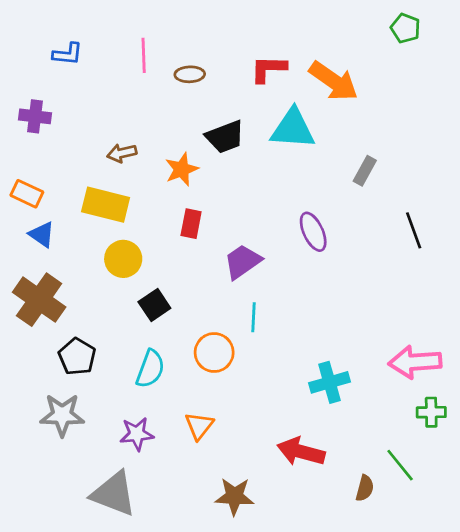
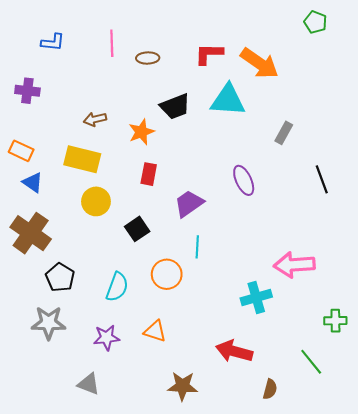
black square: (154, 305) -> (137, 229), moved
pink arrow: (415, 362) -> (294, 265), moved
orange triangle: (199, 426) -> (155, 331), turned -50
brown semicircle: (365, 488) -> (270, 389), moved
gray triangle: (114, 494) -> (89, 384), size x0.6

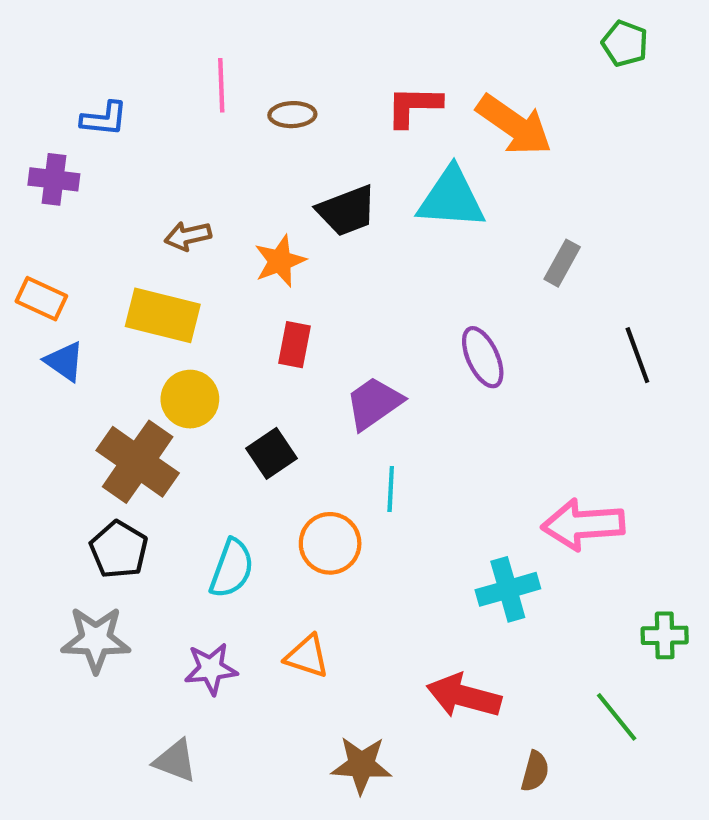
blue L-shape: (53, 42) -> (104, 119), moved
brown cross: (31, 233) -> (138, 462), moved

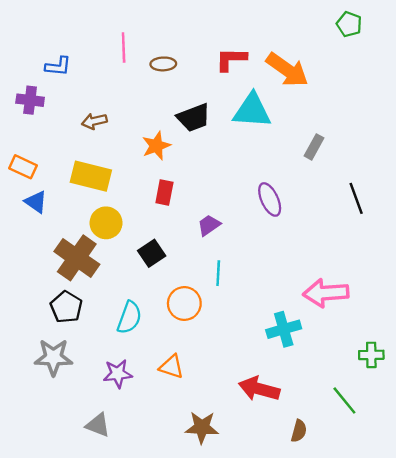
brown arrow: (188, 236) -> (94, 121), moved
purple trapezoid: (374, 403) -> (209, 225), size x0.7

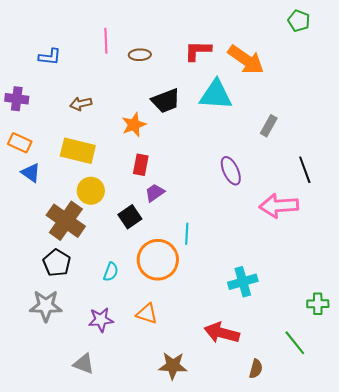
purple cross: (30, 100) -> (17, 99), moved
purple trapezoid: (209, 225) -> (155, 193), moved
pink arrow: (326, 293) -> (279, 206), moved
orange circle: (184, 304) -> (158, 260), size x1.4
cyan semicircle: (129, 318) -> (111, 272), size x0.7

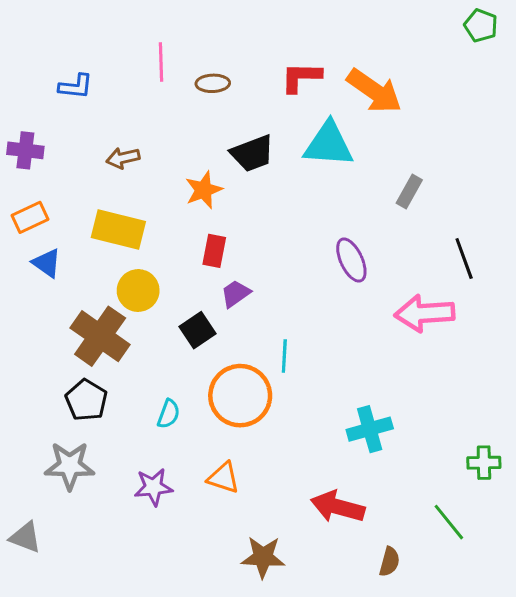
green pentagon: (299, 21) -> (481, 25), moved
orange rectangle: (20, 143) -> (30, 217), turned -50
gray triangle: (84, 364) -> (25, 537), moved

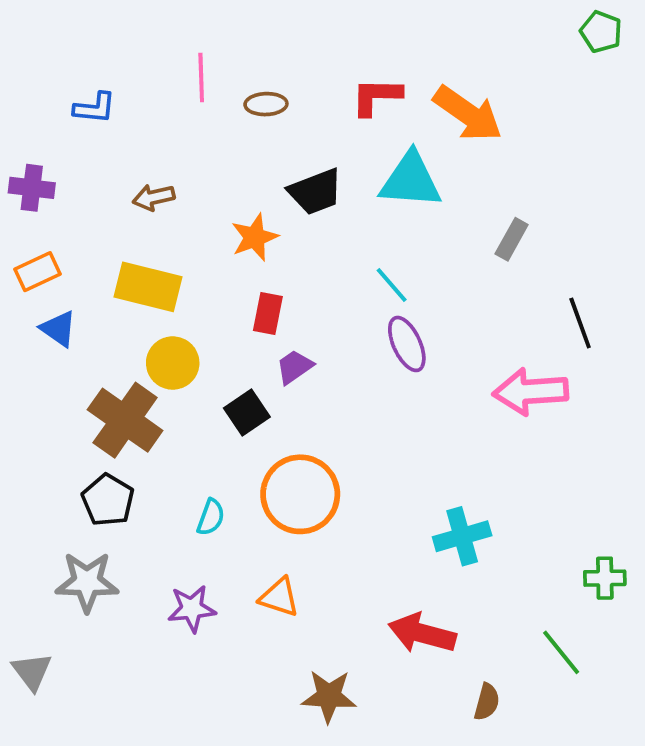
purple ellipse: (351, 260) -> (407, 344), moved
cyan line: (284, 356) -> (392, 285), moved, turned -44
gray triangle: (25, 537) -> (32, 671), turned 32

